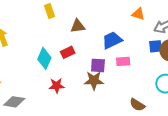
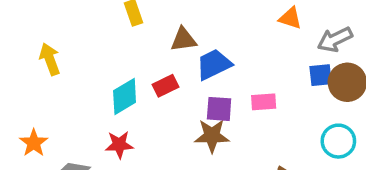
blue trapezoid: (112, 40) -> (214, 64), moved
cyan diamond: (44, 58) -> (125, 97), turned 35
red star: (57, 86) -> (119, 145), moved

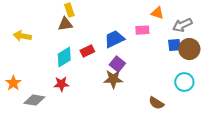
brown triangle: (183, 39) -> (65, 24), moved
yellow arrow: (50, 59) -> (22, 36), turned -60
pink rectangle: (264, 102) -> (142, 30), moved
purple square: (219, 109) -> (117, 64), turned 35

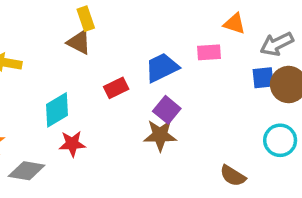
brown triangle: (65, 24) -> (79, 42), turned 35
cyan diamond: (64, 57) -> (57, 110), moved

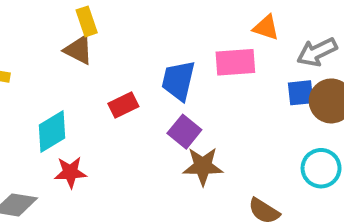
pink rectangle: (209, 52) -> (235, 62), size x1.4
blue trapezoid: (162, 68) -> (178, 81), turned -51
brown star: (160, 135) -> (203, 166), moved

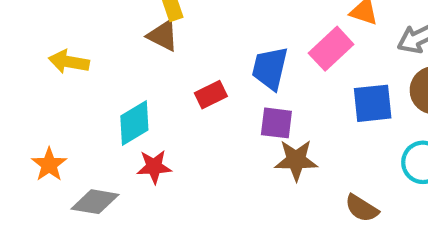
pink rectangle: (235, 62) -> (331, 49), turned -39
blue square: (301, 93) -> (373, 103), moved, size x1.4
purple square: (184, 132) -> (276, 123), turned -32

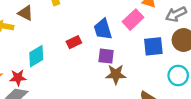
brown triangle: (163, 36) -> (25, 13), moved
blue trapezoid: (270, 68) -> (103, 29), turned -30
red star: (154, 167) -> (18, 78), moved

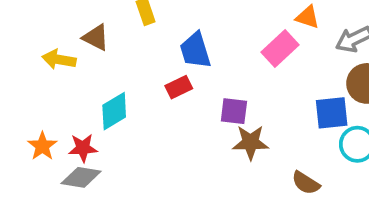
blue trapezoid: (103, 29) -> (195, 50), moved
blue square: (153, 46) -> (332, 113), moved

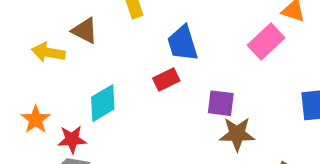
orange star: (42, 146) -> (36, 119), moved

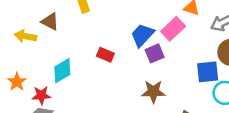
blue trapezoid: (183, 43) -> (142, 35), moved, turned 60
red rectangle: (166, 80) -> (105, 55), turned 49
purple square: (221, 103) -> (155, 53), moved, turned -30

